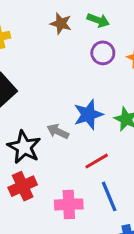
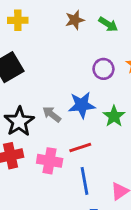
brown star: (61, 23) -> (75, 20), turned 30
purple circle: (103, 53) -> (103, 69), moved
pink cross: (69, 204) -> (50, 161), moved

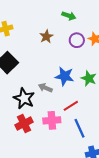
brown star: (75, 20) -> (46, 37), moved
purple circle: (103, 69) -> (77, 40), moved
blue star: (82, 105) -> (64, 76), turned 30

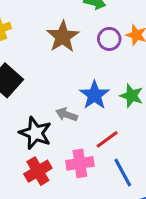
brown star: (46, 37) -> (63, 37), size x1.5
blue star: (64, 76) -> (94, 95), turned 30

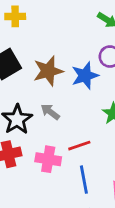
brown star: (63, 37) -> (48, 71), moved
blue star: (94, 95) -> (85, 76), moved

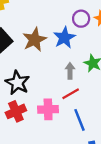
gray arrow: (50, 112) -> (70, 71), moved, turned 63

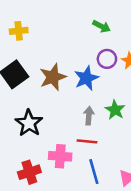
red line: (71, 94) -> (87, 141), turned 30
red cross: (16, 111) -> (29, 172), moved

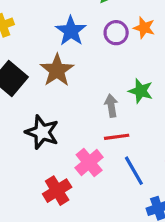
blue star: (86, 78) -> (71, 31), moved
pink cross: (60, 156) -> (89, 162), turned -30

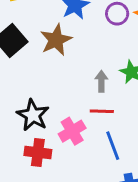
black star: (42, 132) -> (33, 115), moved
red cross: (57, 191) -> (38, 153), turned 30

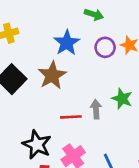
red line: (102, 111) -> (71, 117), moved

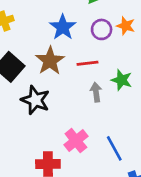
red line: (71, 117) -> (87, 63), moved
black star: (37, 145) -> (35, 100), moved

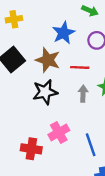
brown star: (50, 61) -> (48, 60), turned -30
black star: (35, 100) -> (45, 92), moved, turned 30

